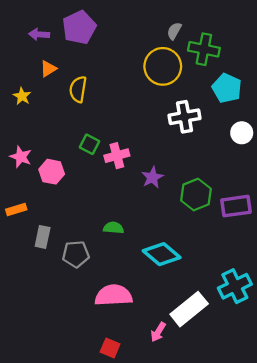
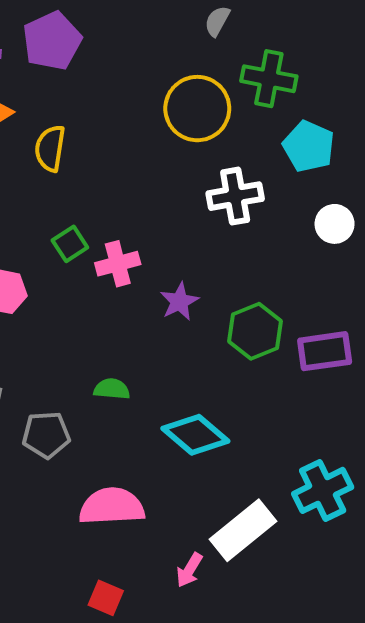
gray semicircle: (174, 31) -> (217, 21), moved
green square: (89, 144) -> (70, 244), turned 30

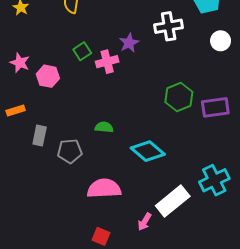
purple star: (179, 301) -> (129, 43), moved

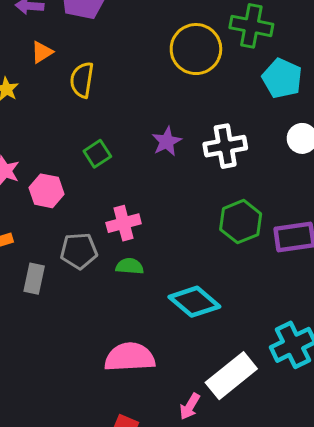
white cross: (169, 26) -> (225, 146), moved
pink cross: (107, 62) -> (124, 223), moved
gray pentagon: (70, 151) -> (79, 251), moved

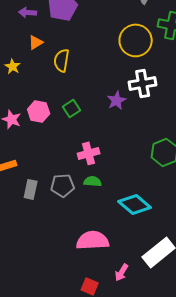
white cross: (225, 146) -> (143, 83), moved
pink hexagon: (46, 191) -> (39, 111), moved
gray pentagon: (79, 251) -> (63, 185), moved
pink arrow: (190, 406) -> (122, 272), moved

